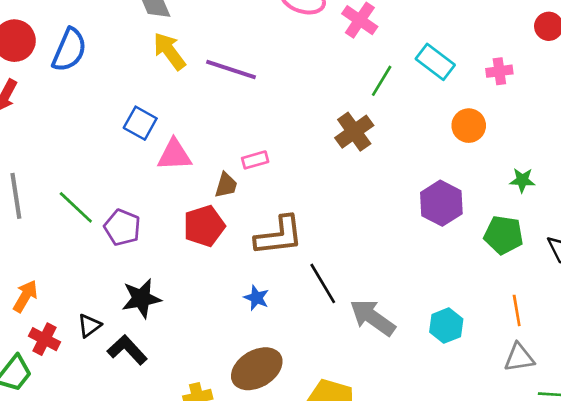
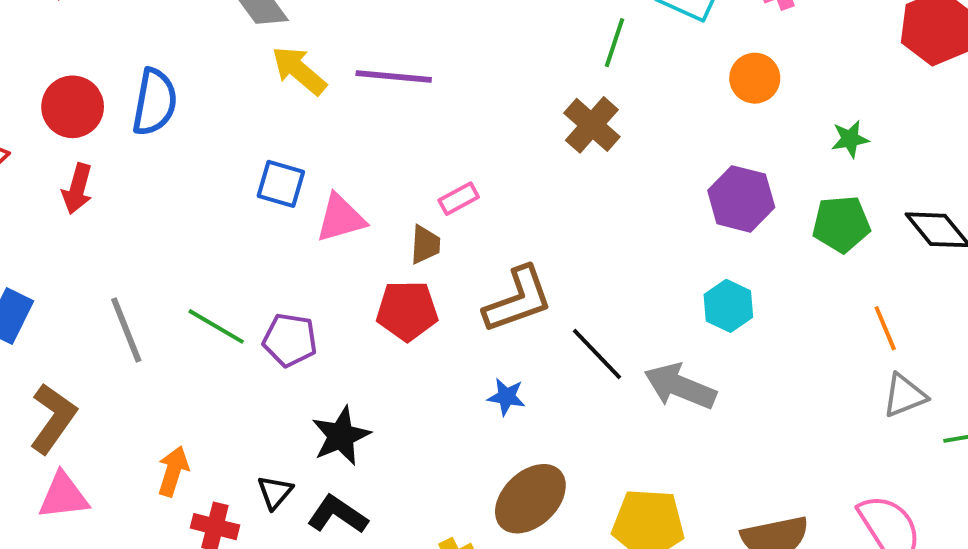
red pentagon: (204, 226) -> (407, 311), turned 30
cyan hexagon: (446, 326) -> (728, 306), moved

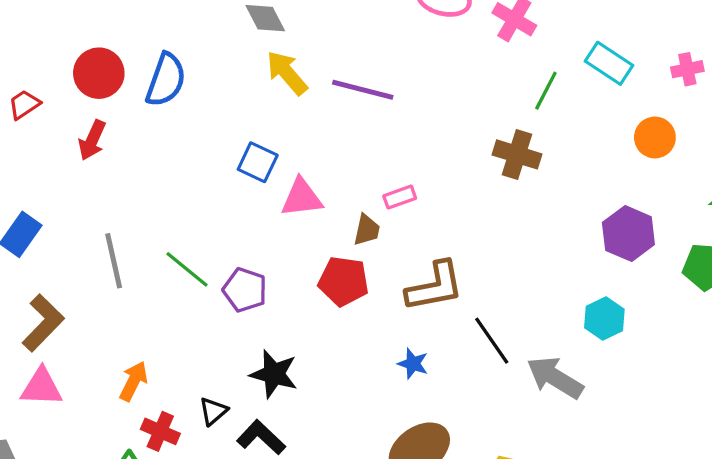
brown cross: (592, 125) -> (517, 154), turned -33
black star: (341, 436) -> (274, 374), turned 30

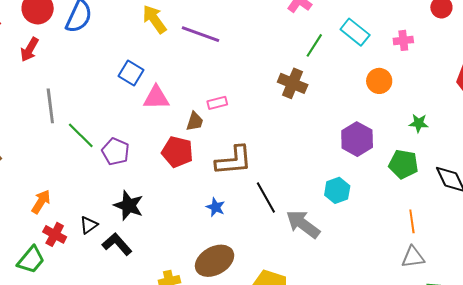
gray line: (114, 261) -> (50, 106), moved

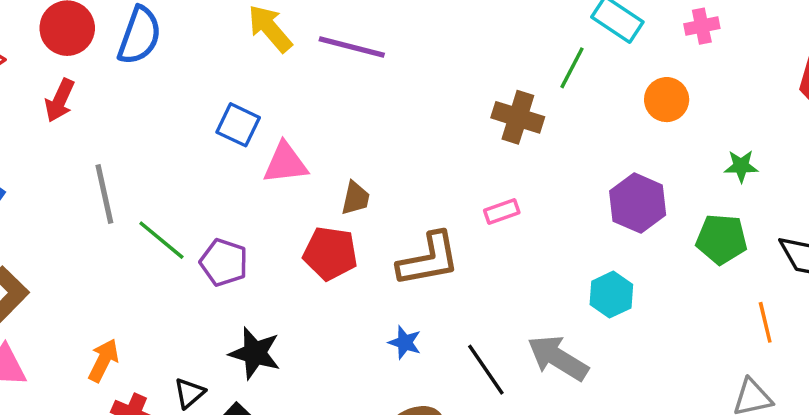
green line: (314, 45) -> (572, 68), moved
pink rectangle: (217, 103) -> (502, 211), moved
black line: (266, 198) -> (486, 370), moved
orange line: (412, 221) -> (765, 322), moved

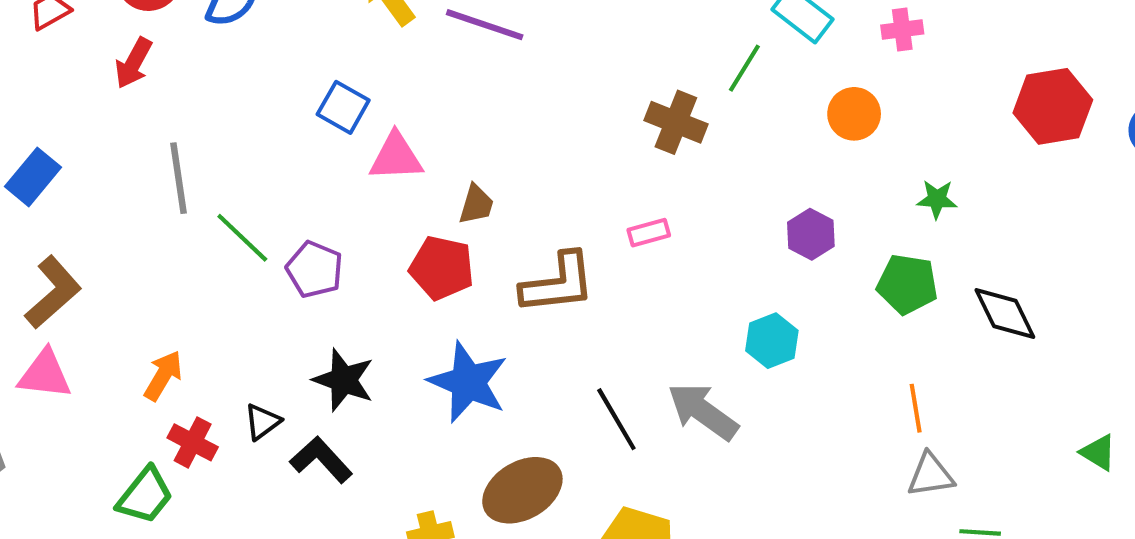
purple hexagon: (638, 203) -> (811, 234), size x0.7
orange line: (765, 322) -> (916, 408), moved
blue star: (405, 342) -> (468, 382), moved, size x2.0

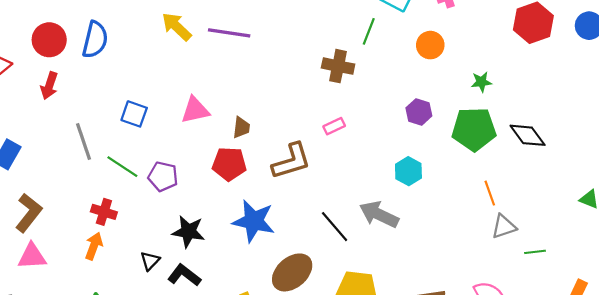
blue square: (343, 107) -> (134, 114), moved
green pentagon: (907, 284) -> (474, 129), size x1.4
red cross: (193, 442) -> (104, 212), moved

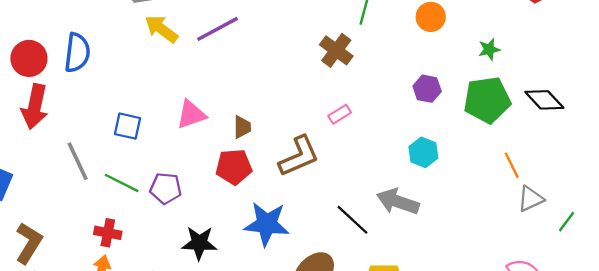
purple line: (229, 33) -> (217, 29), turned -30
brown cross: (338, 66) -> (336, 50), turned 32
red arrow: (49, 86) -> (35, 107), size x1.5
green line: (535, 252) -> (567, 222), turned -40

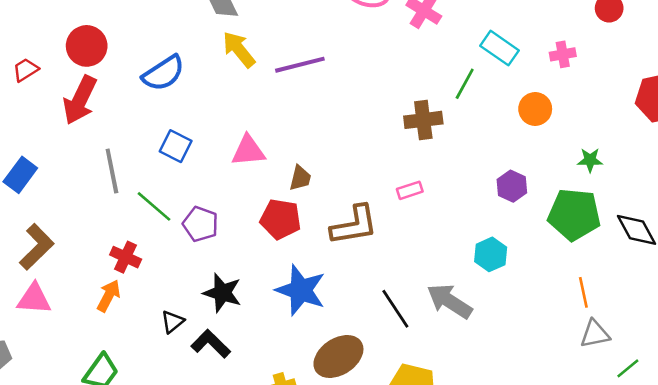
brown cross: (336, 50) -> (423, 120), turned 32
blue semicircle: (77, 53) -> (163, 73), moved, turned 36

